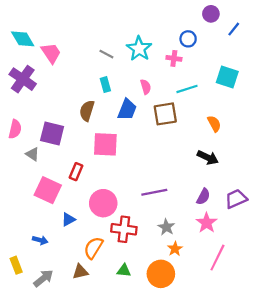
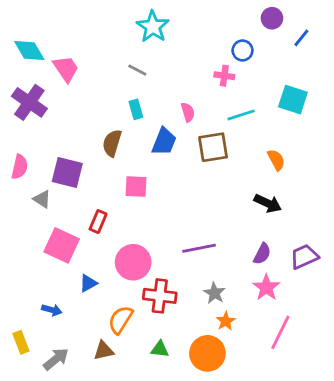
cyan star: (139, 49) -> (153, 27), moved
pink square: (105, 144) -> (136, 187), size x0.7

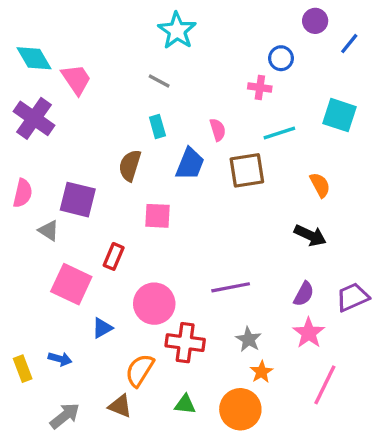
yellow rectangle: (21, 342) -> (23, 369), moved
brown triangle: (104, 351) -> (120, 406), turned 35

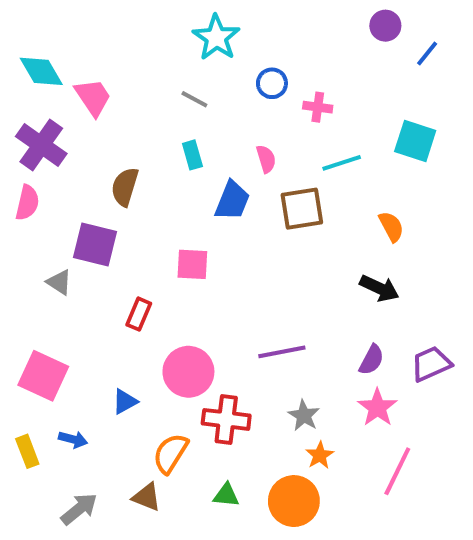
blue circle: (281, 58) -> (272, 83), moved
brown semicircle: (130, 165) -> (125, 187), moved
pink semicircle: (23, 193) -> (27, 203), moved
pink square: (71, 284) -> (43, 376), moved

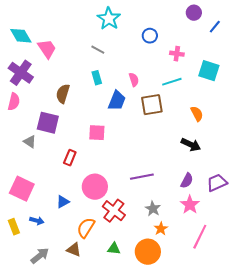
blue circle: (272, 83) -> (150, 36), moved
pink cross: (318, 107) -> (177, 54), moved
red cross: (226, 419) -> (114, 211), turned 30

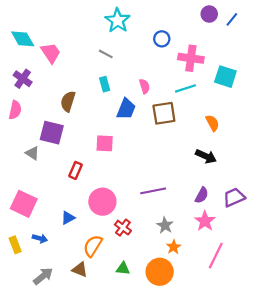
blue line: (215, 27) -> (232, 19), moved
pink cross: (177, 54) -> (191, 58), size x1.6
purple cross: (21, 73) -> (23, 79), size x0.7
red cross: (114, 211) -> (123, 228), size x0.7

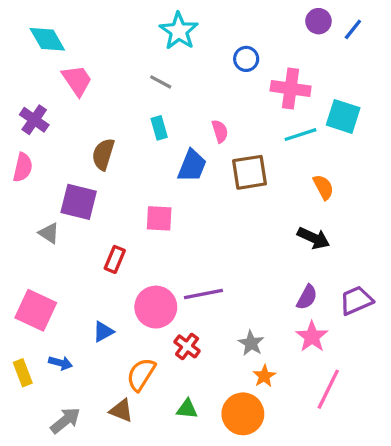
cyan diamond: (23, 39) -> (47, 39), moved
cyan line: (185, 88) -> (300, 135), moved
purple line: (153, 191) -> (203, 294), moved

